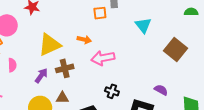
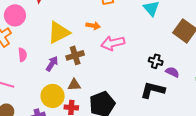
black cross: (112, 91) -> (156, 61), moved

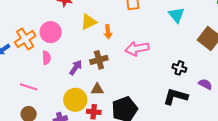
pink circle: (15, 15) -> (51, 32), moved
orange arrow: (93, 26) -> (108, 32), moved, turned 72
yellow triangle: (59, 32) -> (89, 22), moved, size x0.7
purple semicircle: (172, 72) -> (205, 84), moved

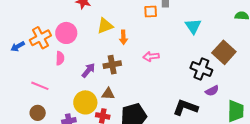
pink arrow: (137, 49) -> (151, 56), size x0.7
black cross: (179, 68) -> (201, 69), moved, size x1.5
purple semicircle: (205, 84) -> (212, 91), moved, turned 120

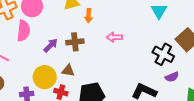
pink semicircle: (60, 58) -> (23, 31), size x1.5

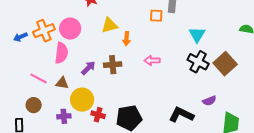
black cross: (163, 54) -> (198, 62), moved
brown triangle: (68, 71) -> (62, 83), moved

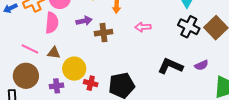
purple arrow: (88, 68) -> (84, 21), moved, turned 35
brown circle: (34, 105) -> (26, 76), size x1.6
black L-shape: (181, 115) -> (170, 66), moved

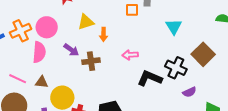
purple arrow: (84, 21) -> (71, 50), turned 49
black cross: (189, 27) -> (176, 68), moved
black L-shape: (170, 66) -> (150, 78), moved

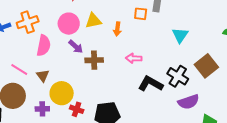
pink circle: (47, 27) -> (69, 24), moved
orange arrow: (104, 34) -> (117, 29), moved
brown triangle: (42, 82) -> (43, 76), turned 40
purple semicircle: (189, 92) -> (188, 102), size x1.5

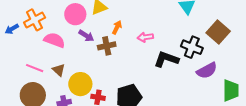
orange arrow: (117, 29) -> (117, 27), moved, turned -152
pink semicircle: (44, 45) -> (54, 40), turned -70

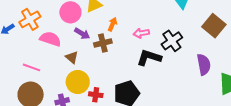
black cross: (192, 47) -> (172, 41), moved, turned 35
black L-shape: (166, 59) -> (149, 58), moved
brown triangle: (59, 70) -> (72, 57), moved
purple semicircle: (207, 71) -> (204, 64), turned -70

